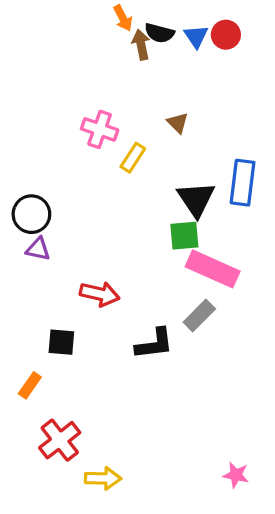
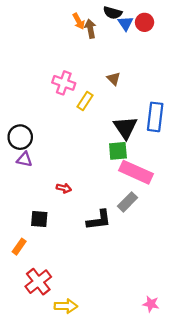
orange arrow: (123, 18) -> (79, 21), moved
black semicircle: (159, 33) -> (113, 13), moved
red arrow: (100, 294) -> (64, 188), size x0.6

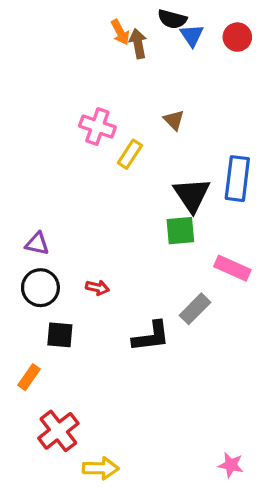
red circle: (145, 22) -> (237, 37), moved
black circle: (20, 137) -> (40, 288), moved
pink rectangle: (136, 172) -> (232, 268), moved, size x0.7

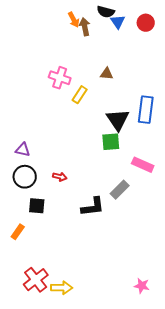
brown triangle: (174, 120) -> (107, 74), turned -40
red cross: (58, 431) -> (36, 280), moved

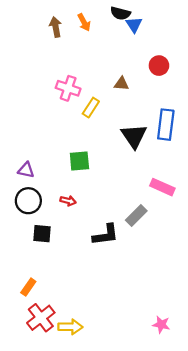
red circle: (146, 23) -> (159, 66), moved
brown arrow: (85, 27) -> (56, 27), moved
green square: (111, 142) -> (79, 161), moved
orange rectangle: (18, 232) -> (28, 287), moved

